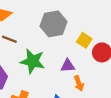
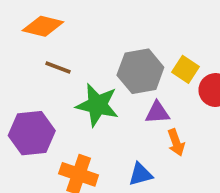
gray hexagon: (53, 24) -> (140, 71), moved

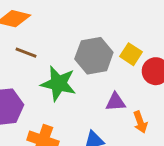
purple triangle: (157, 112) -> (116, 102), moved
orange arrow: (176, 142) -> (140, 122), moved

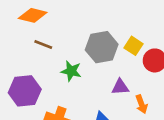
green star: (58, 84) -> (71, 71), size x0.7

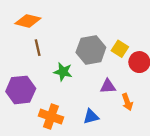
brown line: (43, 45) -> (38, 48), turned 56

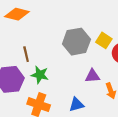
brown line: (38, 48) -> (26, 54), moved
green star: (63, 72) -> (40, 75), moved

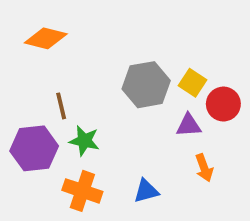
purple triangle: (92, 76) -> (189, 125), moved

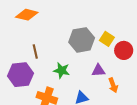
purple triangle: (189, 125) -> (98, 70), moved
green star: (84, 141) -> (62, 70), moved

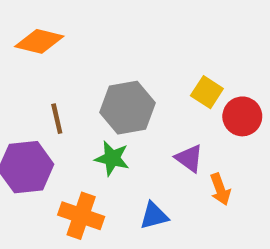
gray hexagon: (82, 40) -> (127, 108), moved
purple triangle: (98, 70) -> (189, 158), turned 40

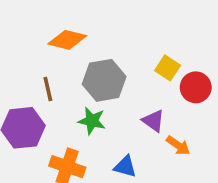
orange diamond: (39, 41) -> (67, 40), moved
orange arrow: (220, 189) -> (178, 145), turned -35
blue triangle: (154, 216) -> (125, 167), turned 30

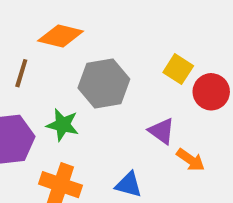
brown line: (48, 89) -> (21, 73), moved, turned 30
green star: (92, 121) -> (63, 125), moved

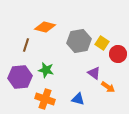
gray hexagon: (104, 84) -> (79, 41), moved

